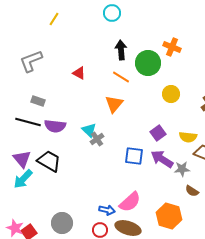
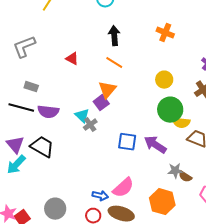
green circle: (148, 63) -> (170, 110), moved
purple square: (158, 133) -> (101, 103), moved
gray star: (182, 169) -> (175, 171), moved

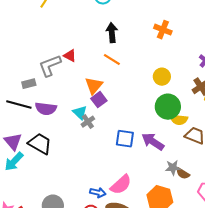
gray L-shape: (24, 47) -> (50, 66), moved
gray rectangle: (31, 87) -> (29, 84), turned -32
orange triangle: (107, 90) -> (94, 86), moved

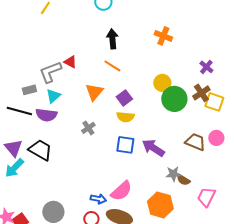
purple square: (99, 100) -> (124, 98), moved
green circle: (168, 107) -> (174, 99), moved
cyan triangle: (80, 113) -> (53, 96), moved, turned 35
yellow semicircle: (179, 120) -> (125, 117), moved

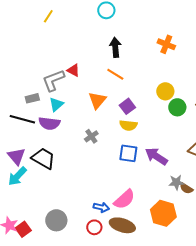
green circle: (174, 99) -> (177, 107), size x0.7

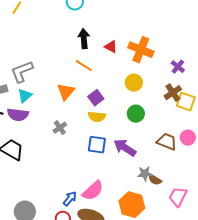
orange cross: (166, 44) -> (141, 50), moved, size x1.4
red triangle: (73, 70) -> (111, 47), moved
green circle: (177, 107) -> (136, 114), moved
blue arrow: (101, 207) -> (70, 199), turned -63

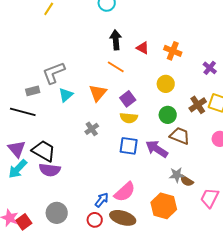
orange cross: (141, 50) -> (173, 51), size x0.7
brown cross: (173, 93) -> (198, 105), moved
cyan triangle: (25, 96) -> (66, 95), moved
purple semicircle: (18, 115) -> (50, 170), moved
brown trapezoid: (167, 142) -> (180, 136), moved

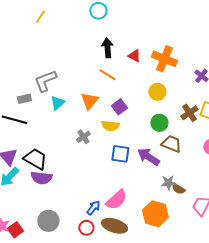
orange cross: (173, 51) -> (164, 59), size x1.4
yellow semicircle: (129, 118) -> (110, 126), moved

